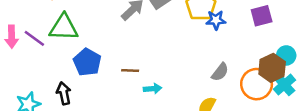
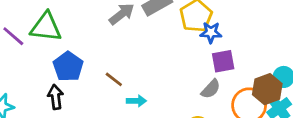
purple square: (262, 16) -> (223, 61), moved
brown line: (130, 70) -> (114, 79), turned 30
black arrow: (64, 93) -> (55, 97), moved

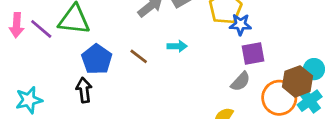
brown line: (114, 79) -> (139, 56), moved
cyan arrow: (136, 101) -> (177, 46), moved

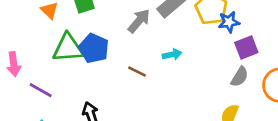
purple line: (41, 29) -> (41, 90), moved
blue pentagon: (97, 59) -> (94, 48), moved

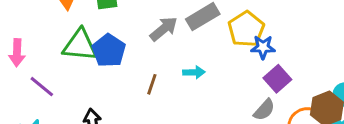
purple square: (246, 48) -> (277, 79), turned -30
brown line: (137, 71) -> (152, 84), turned 72

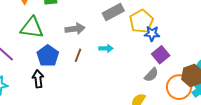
gray arrow: (164, 29) -> (75, 29), moved, turned 30
blue pentagon: (109, 51) -> (48, 56), moved

